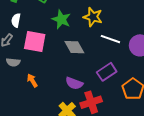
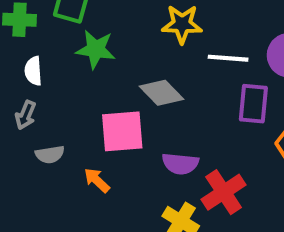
green star: (61, 19) -> (96, 49), moved
pink square: (35, 41) -> (122, 131), moved
purple rectangle: (107, 72) -> (253, 104), moved, turned -36

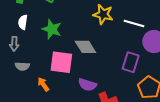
green star: (96, 49) -> (52, 29), moved
white line: (228, 58) -> (134, 24), moved
gray arrow: (26, 115) -> (14, 44), turned -32

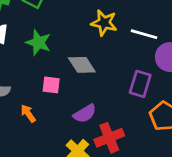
pink square: (61, 62) -> (51, 85), size x0.6
purple semicircle: (87, 85) -> (85, 114), turned -48

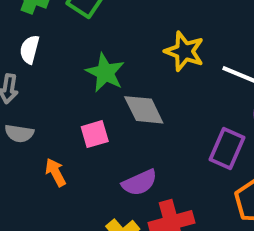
green star: (38, 43) -> (105, 73), moved
pink square: (51, 85) -> (95, 134), turned -30

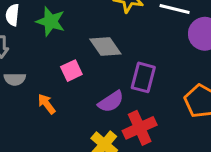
green star: (105, 73) -> (51, 21), moved
purple rectangle: (227, 149) -> (143, 77), moved

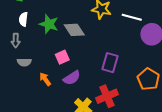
gray diamond: (105, 46) -> (74, 30), moved
purple semicircle: (111, 102) -> (72, 78), moved

